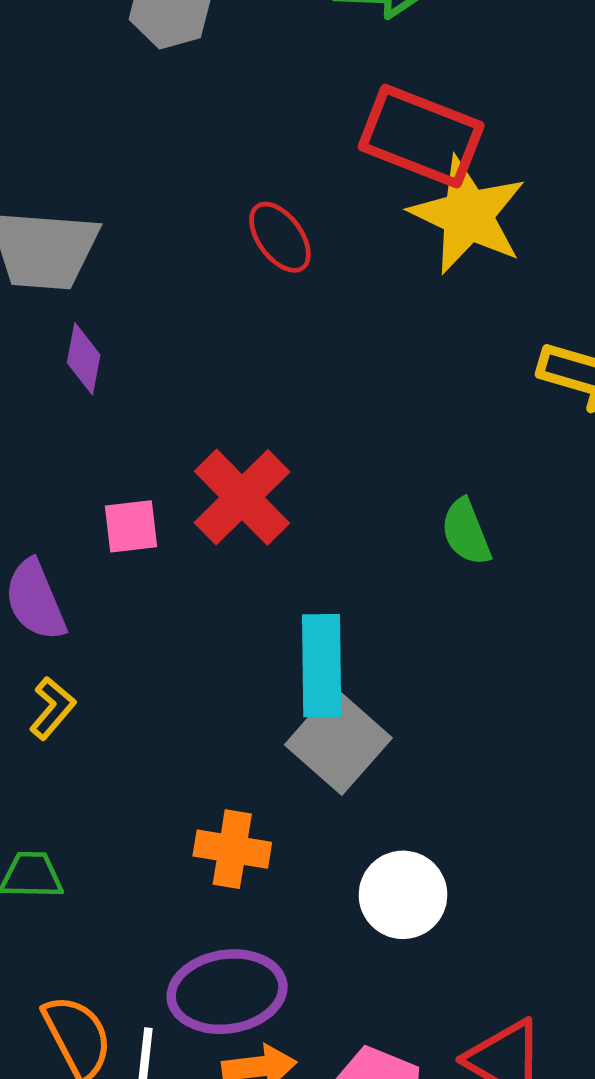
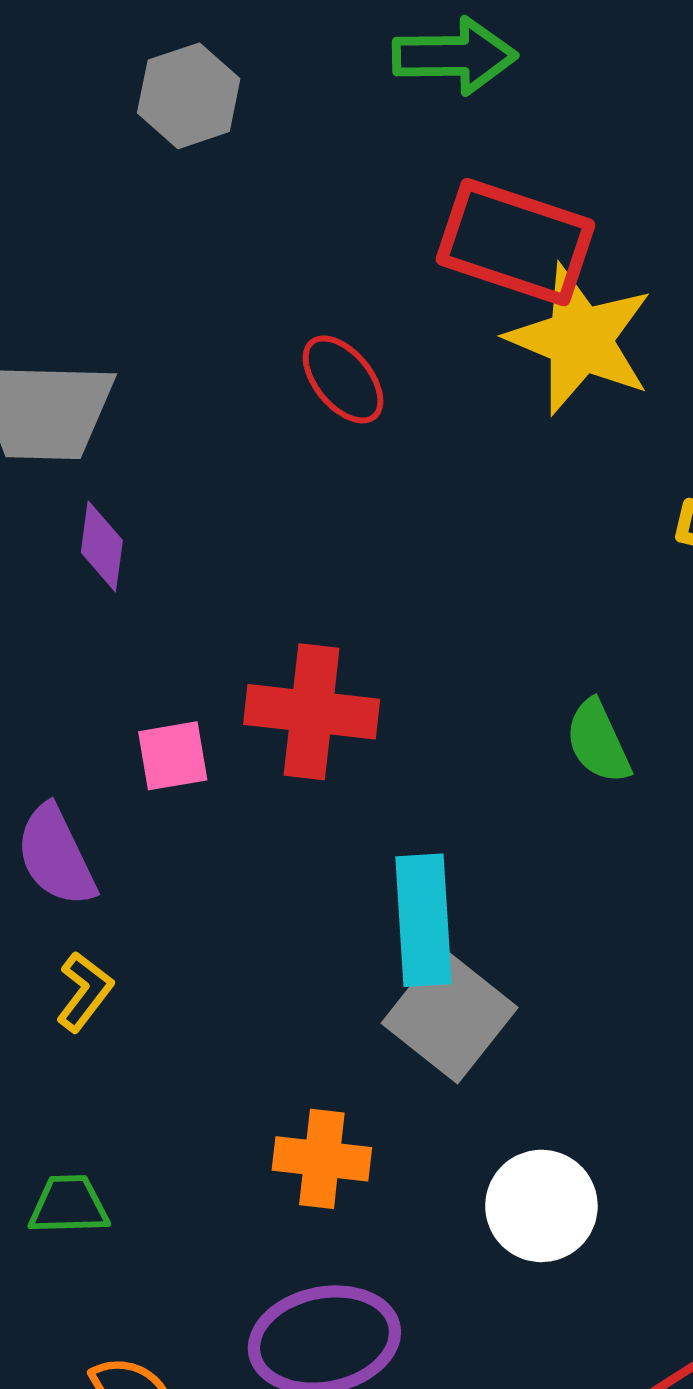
red cross: (242, 497) -> (312, 712), turned -36

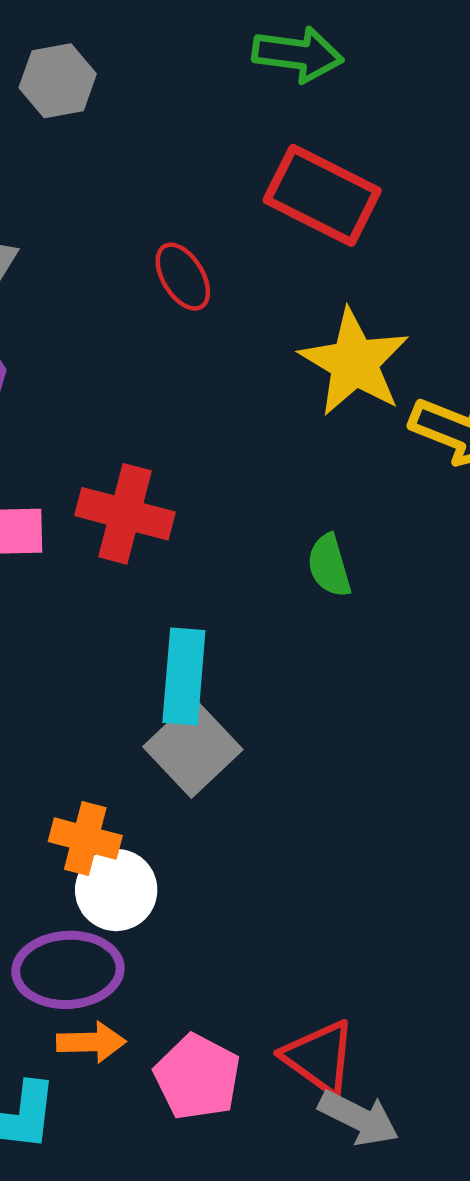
gray hexagon: (189, 96) -> (58, 81), moved
yellow star: (580, 339) -> (354, 362), moved
white circle: (541, 1206) -> (116, 890), moved

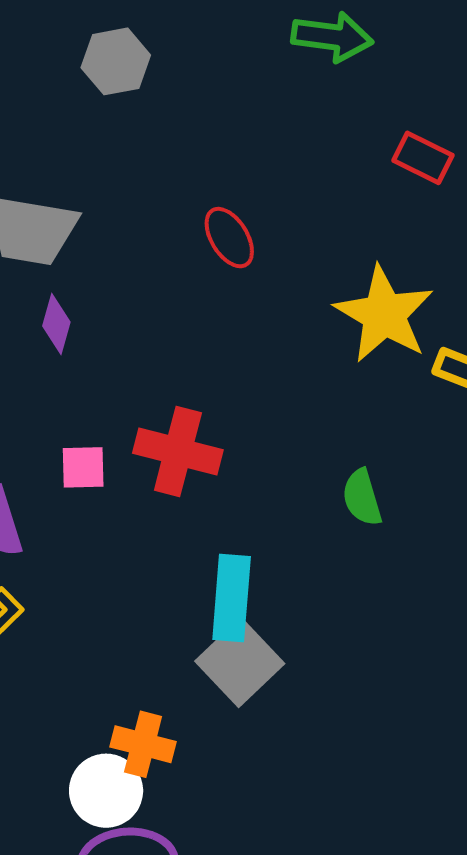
red rectangle: (322, 195) -> (423, 158), moved, size x0.6
white circle: (116, 890) -> (106, 791), moved

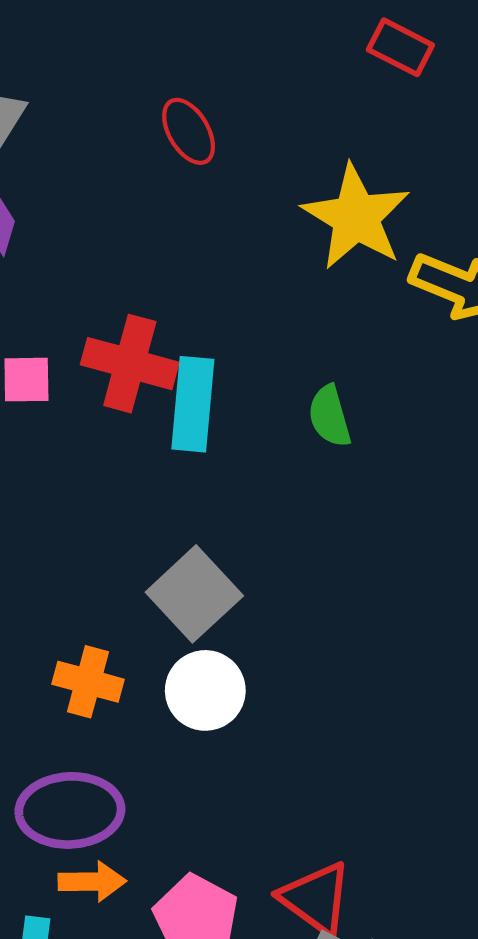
cyan rectangle: (232, 598) -> (193, 404), moved
white circle: (106, 791) -> (205, 690), moved

